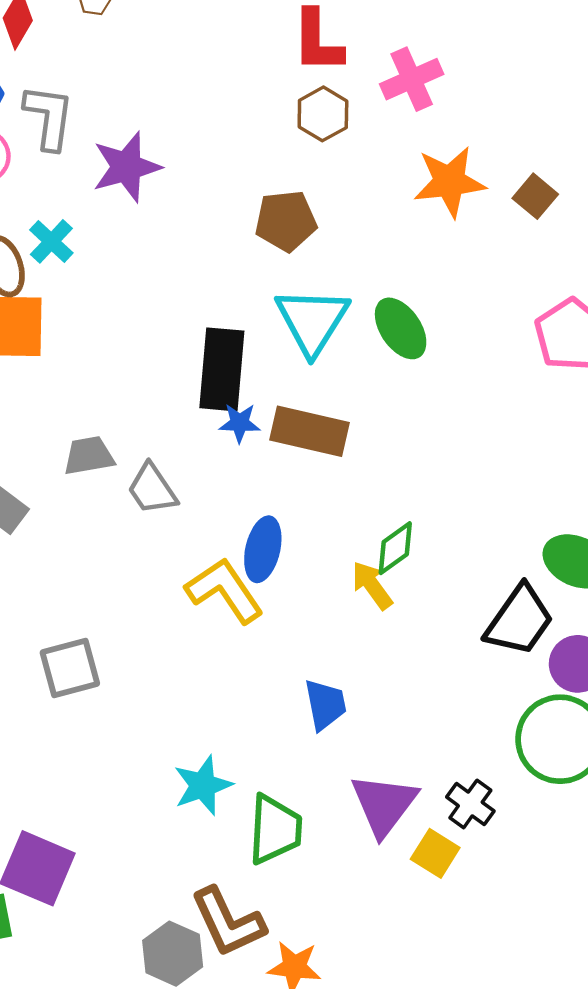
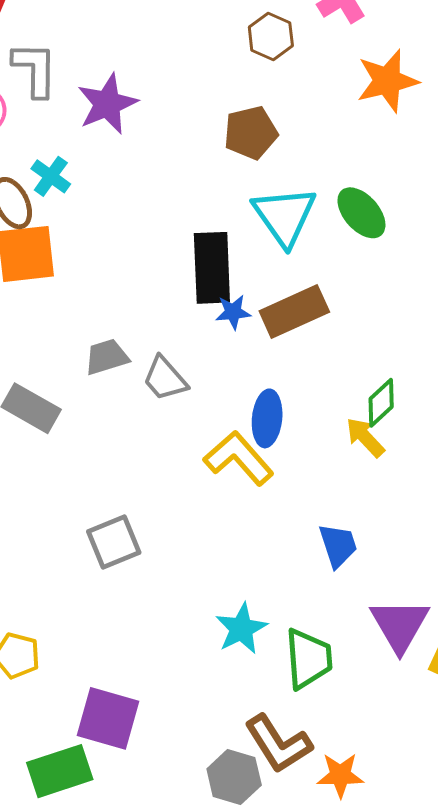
brown rectangle: (310, 431) -> (294, 311), turned -30

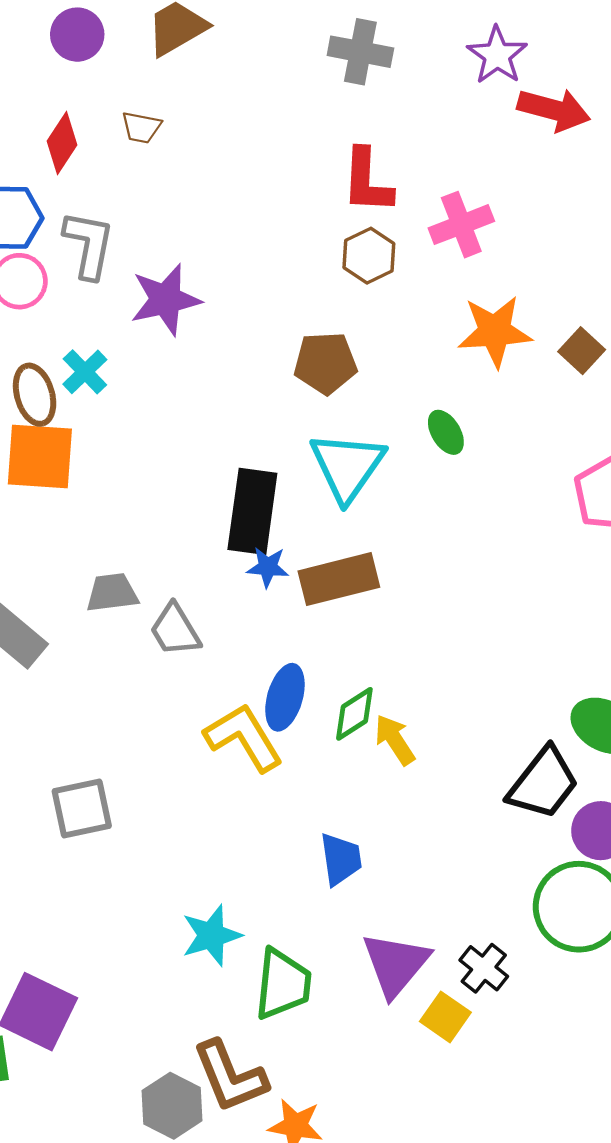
green ellipse: (361, 213) -> (446, 432), moved, size x0.7
green diamond: (381, 403) -> (354, 714), moved

